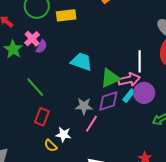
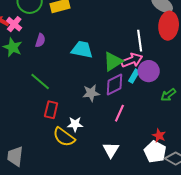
pink cross: (32, 39) -> (14, 24), moved
pink line: (91, 124) -> (119, 113), moved
yellow semicircle: (51, 146) -> (64, 137), size x1.6

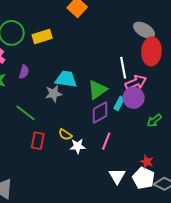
pink arrow: (132, 60) -> (136, 82), moved
gray star: (91, 93) -> (54, 94), moved
white star: (75, 124) -> (78, 146), moved
yellow semicircle: (64, 137) -> (65, 135), moved, size x0.6
white triangle: (111, 150) -> (117, 176), moved

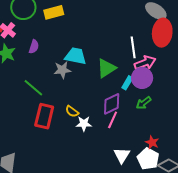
purple diamond: (100, 113) -> (112, 104), moved
green arrow: (154, 121) -> (144, 103), moved
red rectangle: (38, 141) -> (44, 116), size x1.4

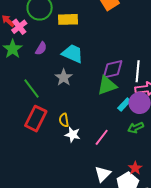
cyan trapezoid: (76, 56) -> (73, 54), moved
gray star: (62, 70) -> (64, 77), turned 30
purple diamond: (112, 104) -> (113, 69), moved
yellow semicircle: (72, 111) -> (64, 120), turned 32

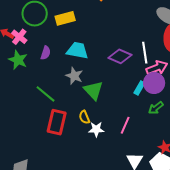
purple diamond: (113, 69) -> (120, 56), turned 50
green triangle: (107, 86) -> (93, 90), moved, turned -40

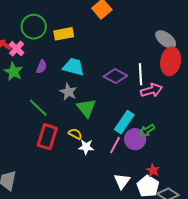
purple circle: (154, 83) -> (135, 139), moved
cyan rectangle: (139, 88) -> (124, 122), moved, size x1.6
yellow semicircle: (84, 117) -> (75, 134), turned 136

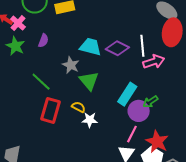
cyan trapezoid: (74, 67) -> (90, 47), moved
pink line: (115, 145) -> (132, 134), moved
red star: (153, 170) -> (157, 142), size x1.6

